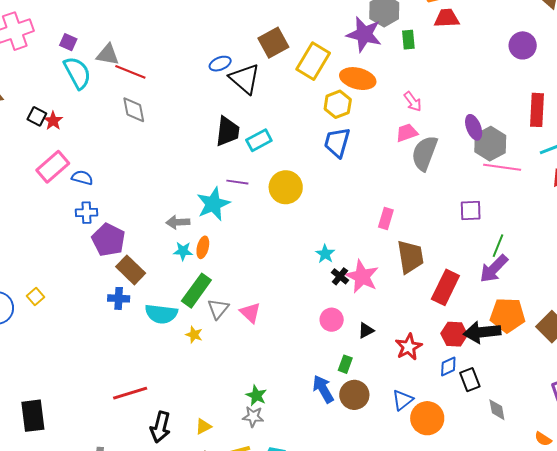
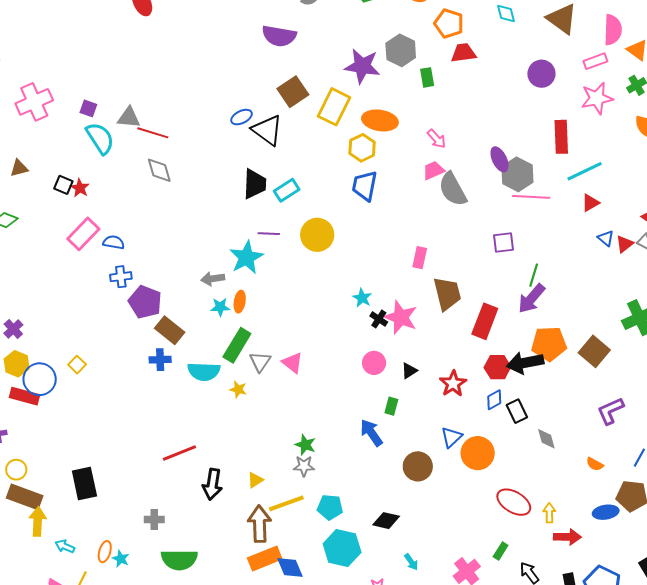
purple star: (364, 34) -> (362, 66), moved
gray semicircle: (425, 153) -> (453, 189), turned -45
brown circle: (354, 395) -> (418, 466), moved

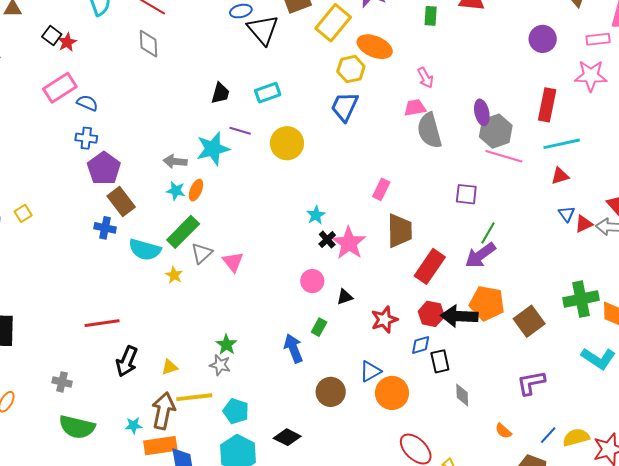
black trapezoid: (255, 184) -> (220, 93), moved, size x0.7
cyan star: (121, 559) -> (134, 425), moved, turned 30

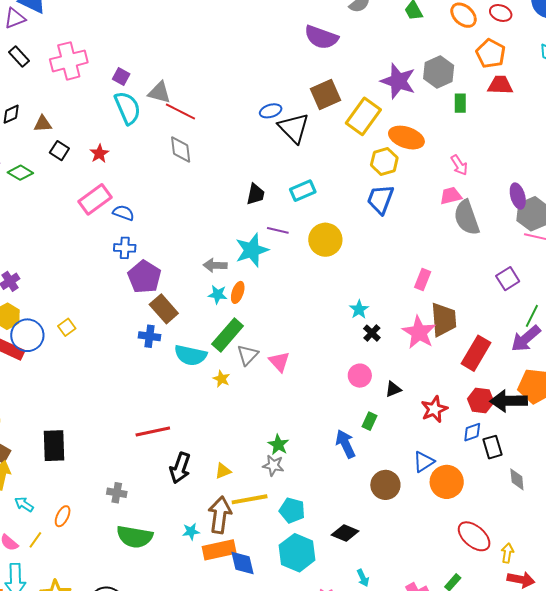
black square: (52, 35) -> (59, 151), moved
purple square: (466, 194) -> (508, 279), turned -35
pink star: (349, 243) -> (419, 332), moved

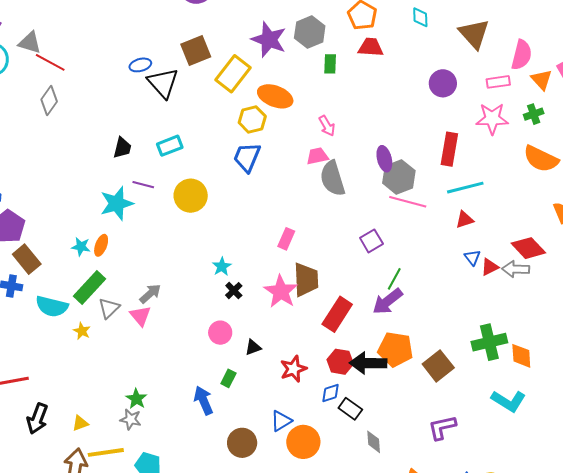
gray diamond: (181, 150) -> (49, 100), turned 40
gray arrow: (215, 265) -> (150, 294), moved, turned 135
black rectangle: (492, 447) -> (350, 409), turned -40

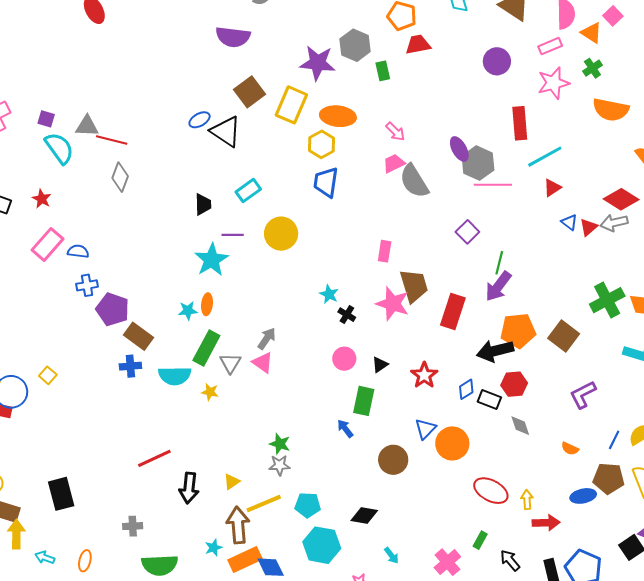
red hexagon: (340, 362) -> (514, 384), moved
green rectangle: (228, 378) -> (364, 401), size x1.6
blue arrow: (203, 400) -> (345, 428), size x0.7

